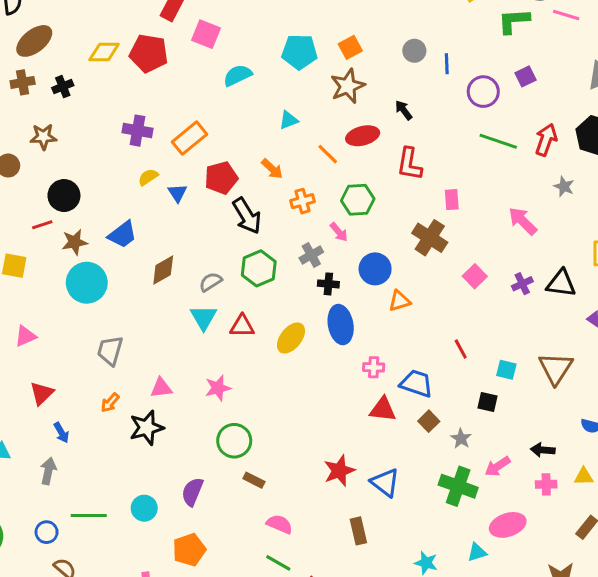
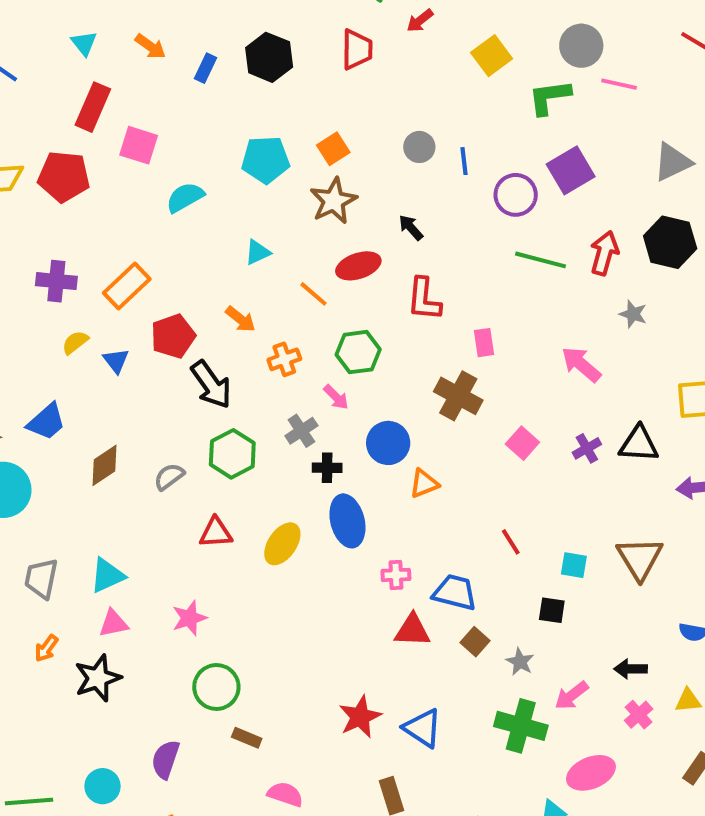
purple square: (525, 76) -> (571, 170), size x1.6
cyan triangle: (204, 318) -> (107, 576), moved, turned 40
pink cross: (546, 484) -> (639, 715), turned -36

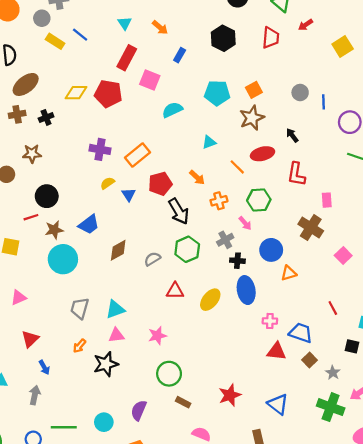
blue rectangle: (205, 68) -> (180, 55), moved
red star: (360, 717) -> (230, 395), moved

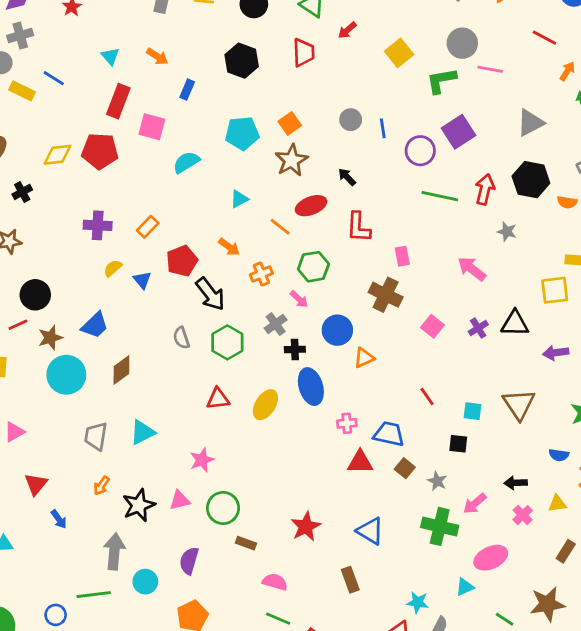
orange rectangle: (137, 155) -> (148, 227), size x0.7
brown diamond: (118, 250) -> (121, 370), moved
gray semicircle: (152, 259) -> (181, 338), moved, turned -70
pink triangle: (116, 335) -> (180, 500), moved
gray arrow: (35, 395) -> (114, 551), moved, size x1.4

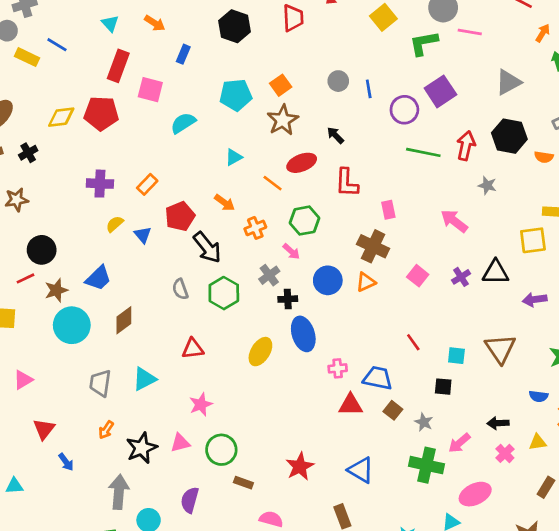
orange triangle: (364, 358) -> (366, 282), moved
red triangle: (218, 399) -> (193, 349), moved

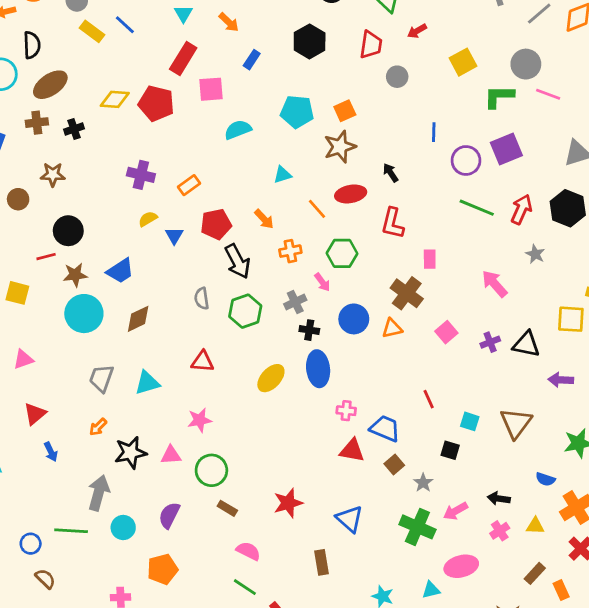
gray circle: (338, 81) -> (397, 77), moved
pink square: (150, 90) -> (211, 89), turned -30

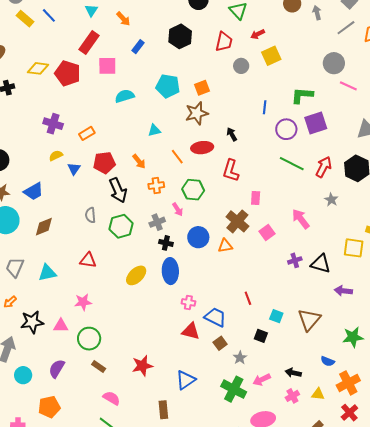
yellow square: (463, 62) -> (271, 56), moved
green L-shape: (499, 96) -> (302, 95), moved
pink square: (446, 332) -> (267, 232), moved
blue triangle: (350, 519) -> (186, 380), turned 40

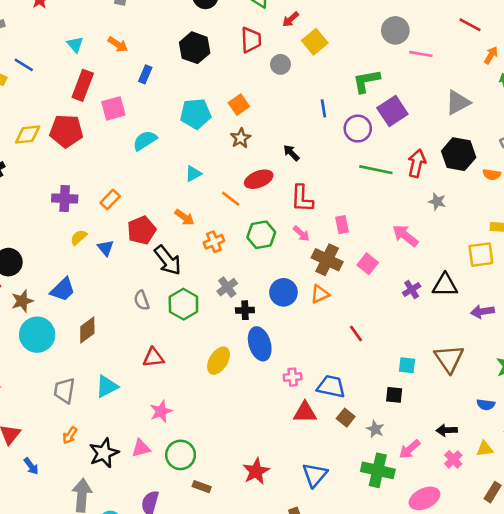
brown star: (197, 113) -> (241, 138), size x0.7
pink arrow: (178, 209) -> (301, 234), moved
red line: (248, 298) -> (356, 334), moved

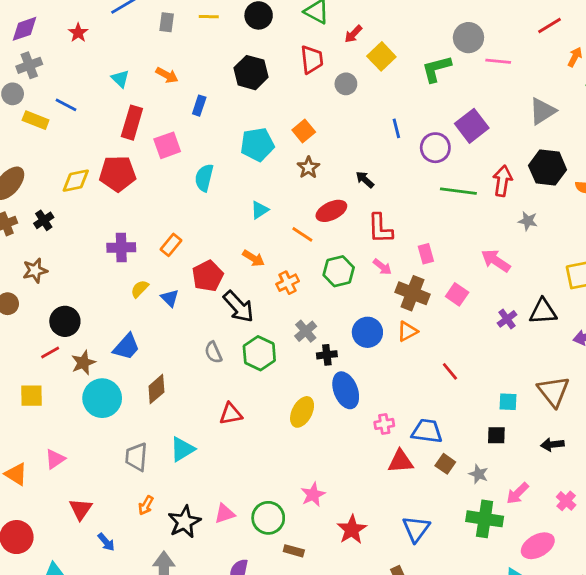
red line: (470, 25) -> (550, 25), turned -55
green L-shape: (366, 81) -> (436, 69), moved
cyan semicircle: (145, 141) -> (204, 178), turned -40
pink star: (161, 411) -> (313, 495), moved
black arrow: (447, 430) -> (552, 445), moved

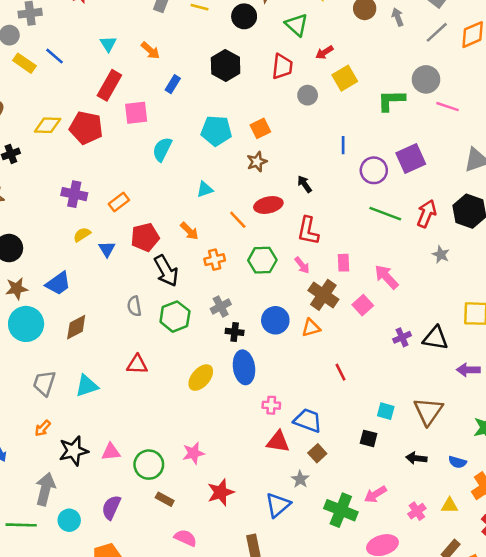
pink arrow: (496, 261) -> (386, 277), moved
gray star: (479, 474) -> (300, 479), moved

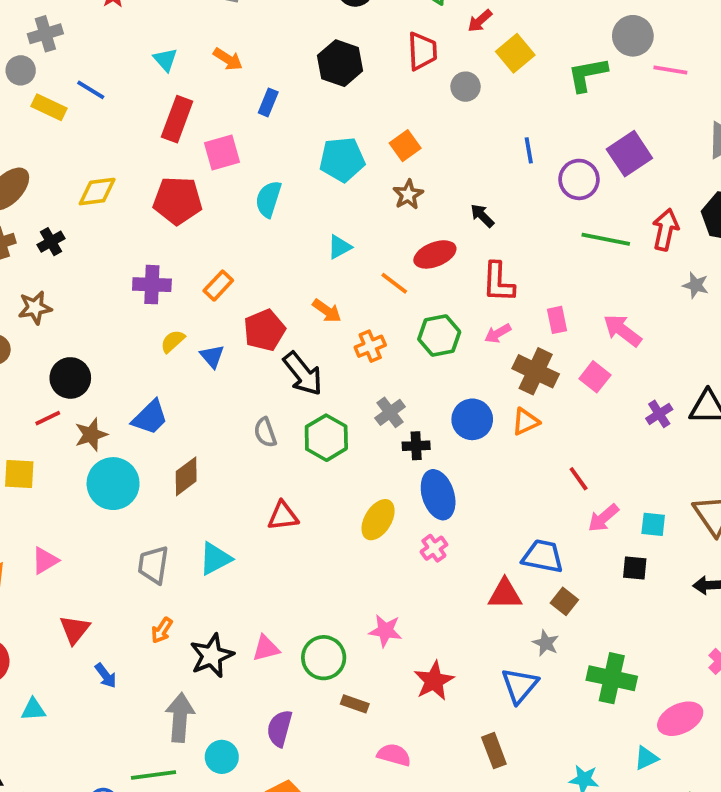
red pentagon: (86, 128) -> (178, 201), moved
pink arrow: (302, 265) -> (498, 333), turned 108
pink cross: (271, 405) -> (434, 548), moved, turned -30
pink star: (193, 453) -> (385, 631), turned 30
pink arrow: (375, 494) -> (603, 518), moved

